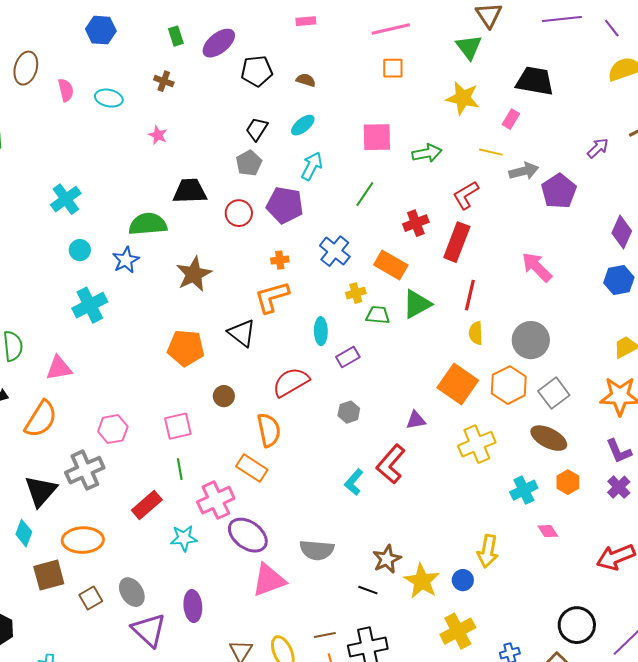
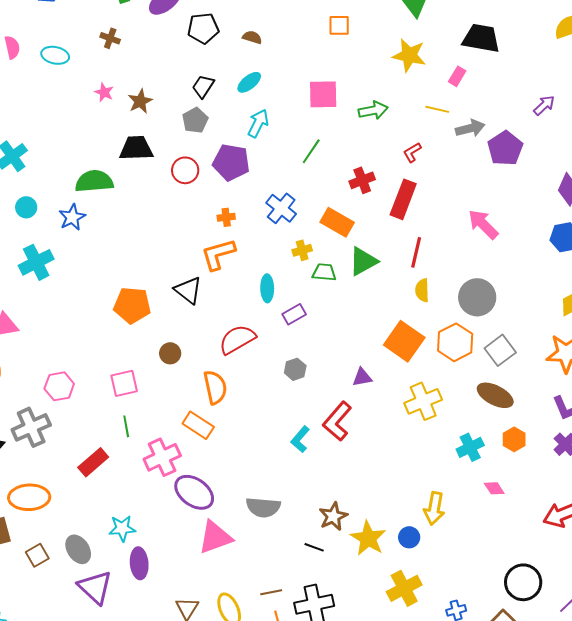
red L-shape: (466, 195) -> (412, 152), size x0.7
brown star: (194, 274) -> (140, 101), moved, size x0.7
cyan star: (184, 538) -> (122, 528), moved

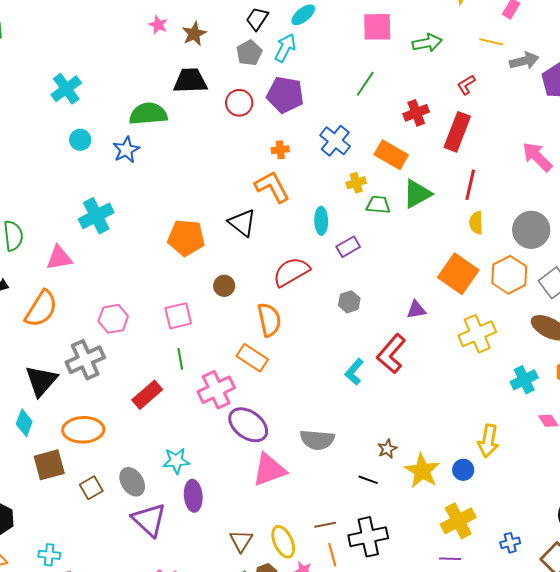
cyan arrow: (258, 123) -> (285, 48), moved
orange L-shape: (218, 254) -> (272, 187), turned 78
cyan cross: (36, 262) -> (96, 216), moved
brown star: (333, 516) -> (387, 449), size x0.7

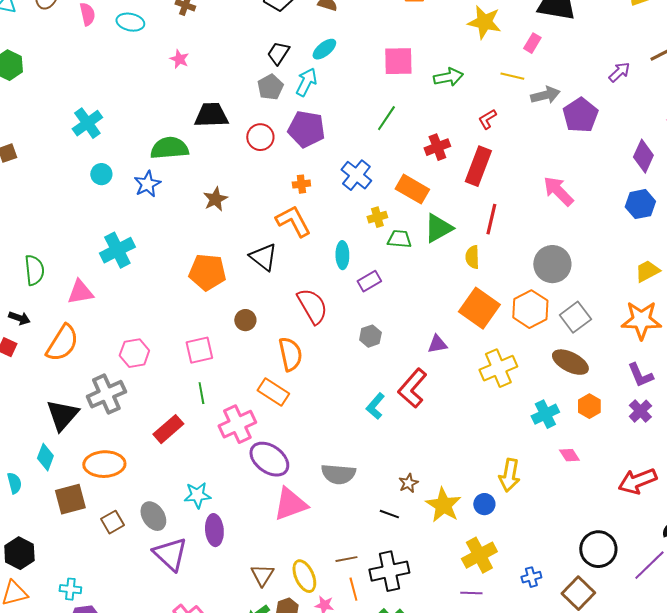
brown star: (194, 34) -> (215, 199), moved
yellow semicircle: (476, 223) -> (472, 257), moved
red semicircle: (291, 272) -> (312, 306), turned 90

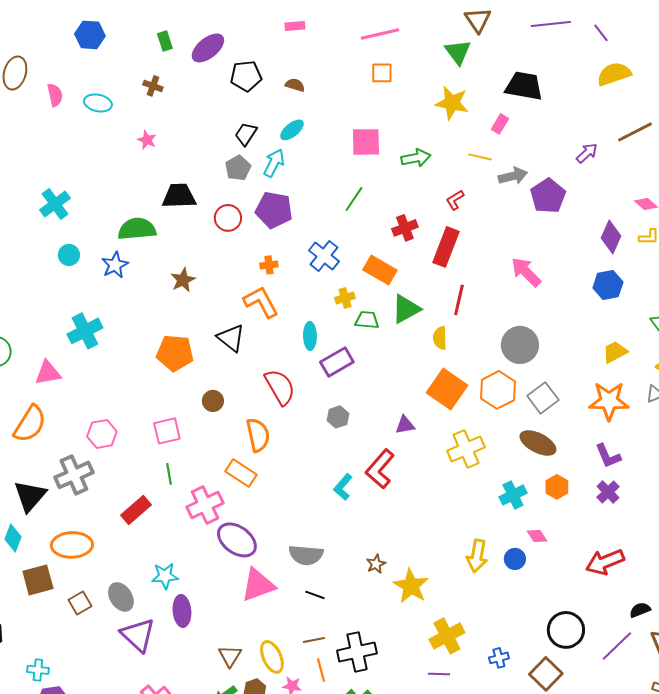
purple rectangle: (369, 281) -> (337, 362), size x1.4
blue circle: (484, 504) -> (515, 559), moved
black line: (389, 514) -> (315, 595), moved

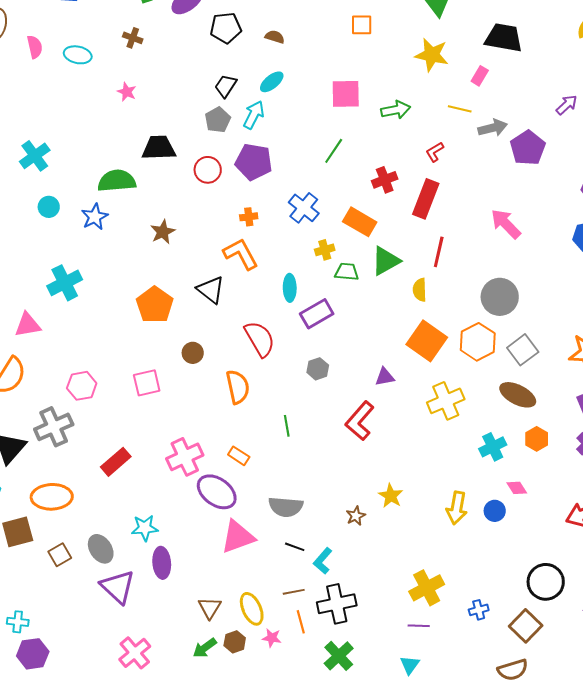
orange pentagon: (175, 353) -> (155, 305), turned 30
orange rectangle: (241, 473) -> (239, 456), moved, size x0.7
green line: (169, 474) -> (287, 426), moved
cyan L-shape: (343, 487) -> (323, 561), moved
yellow star: (411, 586) -> (391, 496), moved, size x0.7

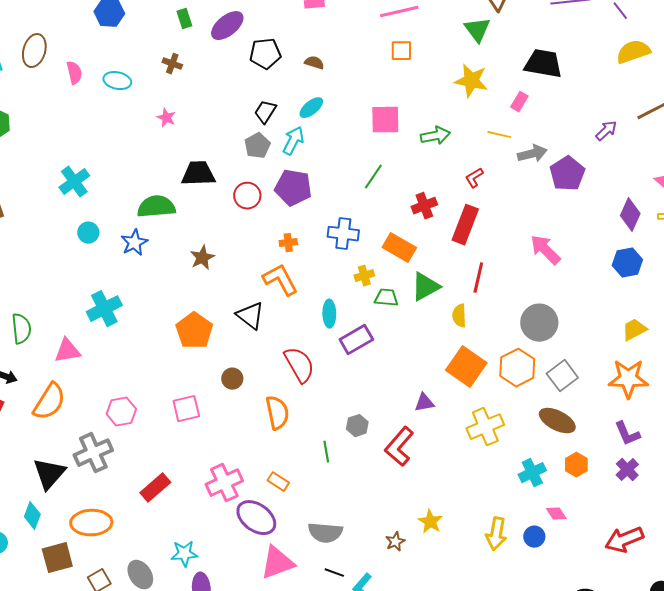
blue cross: (304, 208) -> (343, 234), turned -32
gray hexagon: (318, 369) -> (357, 426), moved

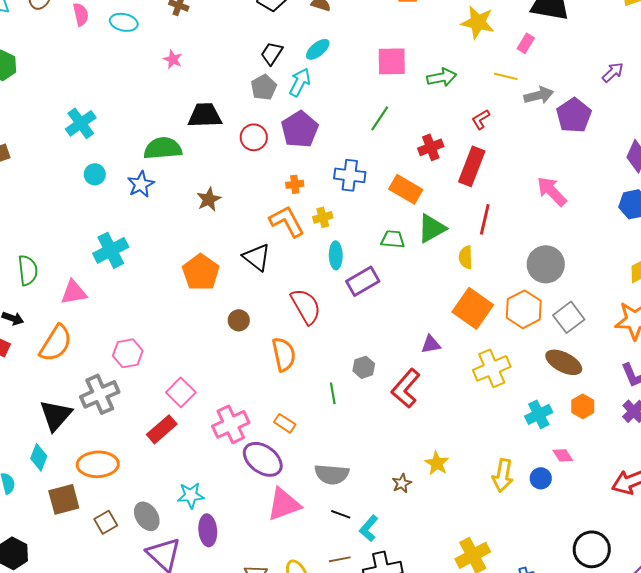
purple pentagon: (293, 188) -> (300, 129), turned 30
yellow cross: (364, 276) -> (323, 217), moved
pink square: (186, 409) -> (181, 392), moved, turned -32

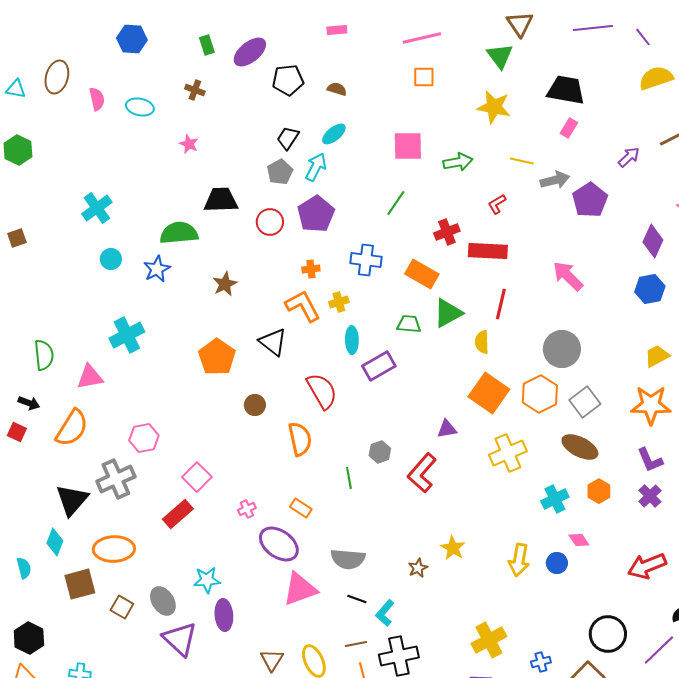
pink rectangle: (526, 43) -> (569, 128), moved
red rectangle: (472, 166) -> (488, 251), turned 72
pink cross: (231, 424) -> (247, 509), size x0.5
brown square: (106, 522) -> (122, 607), turned -30

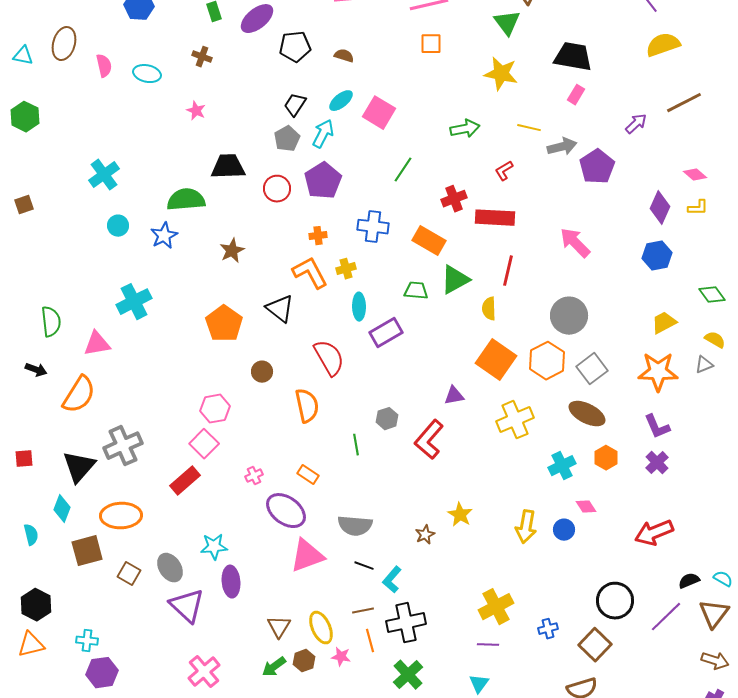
pink square: (408, 146) -> (379, 113), moved, turned 32
red square: (17, 432) -> (24, 459), moved, turned -30
pink hexagon: (144, 438) -> (215, 409), moved

